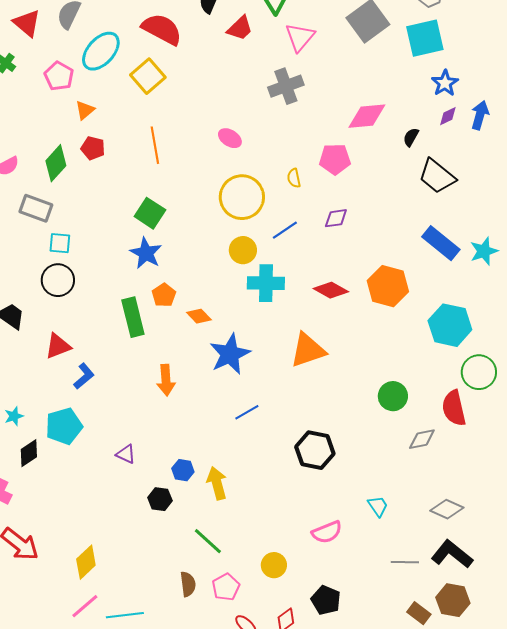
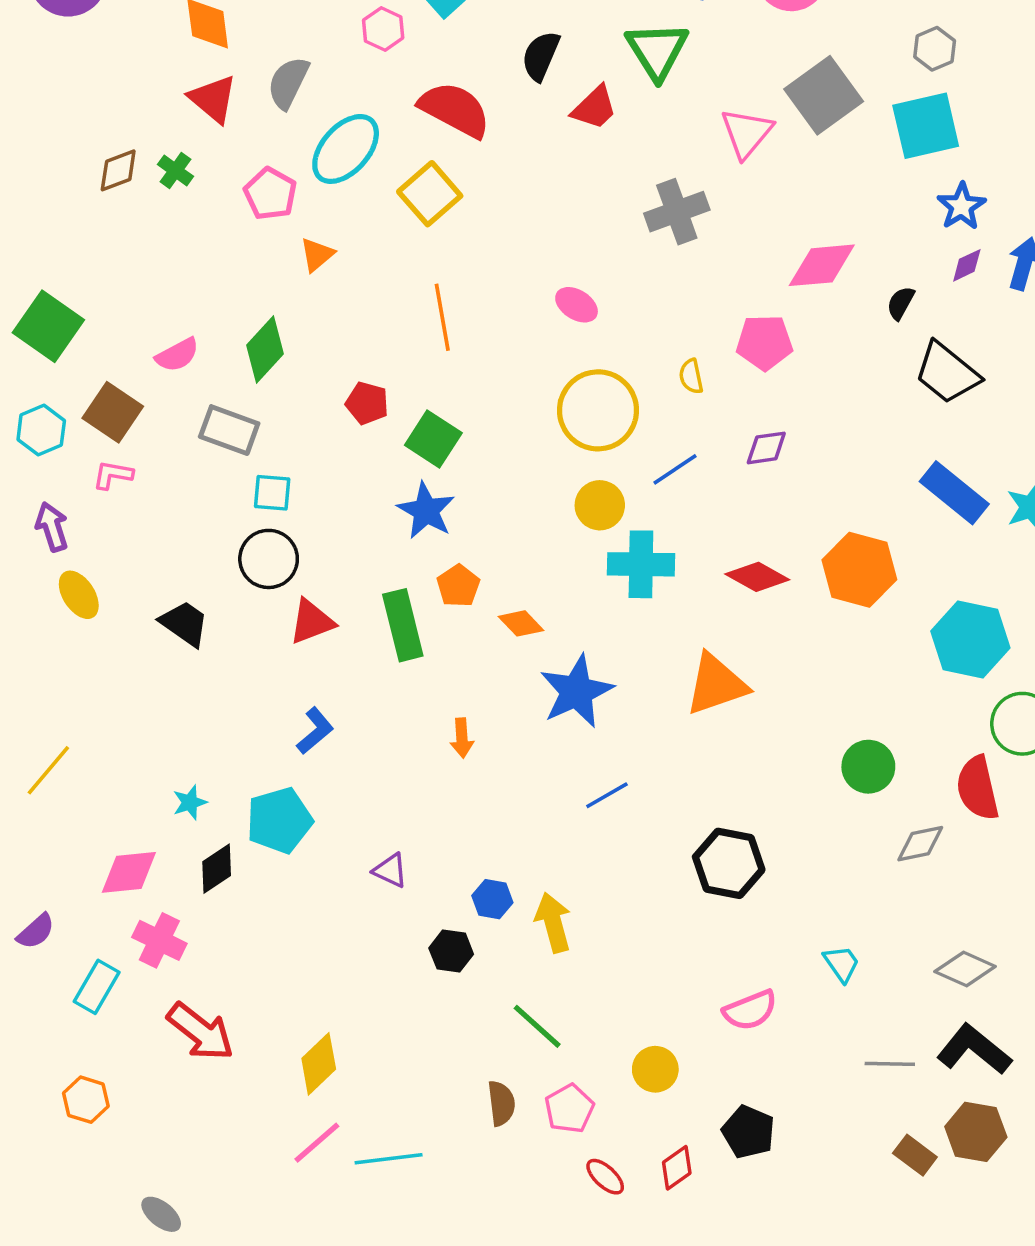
pink triangle: (300, 37) -> (747, 133), moved
red pentagon: (93, 148) -> (367, 403), moved
red triangle: (58, 346) -> (312, 622), moved
orange arrow: (166, 380) -> (462, 738), size x0.7

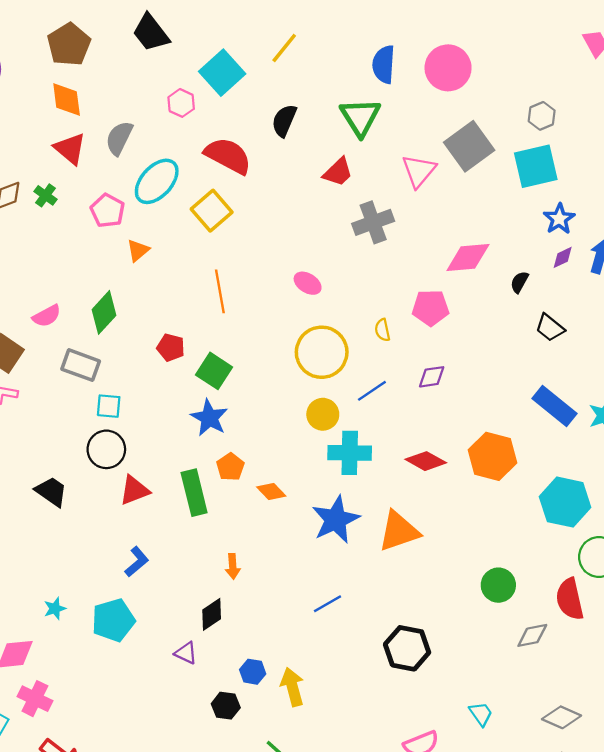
red trapezoid: (594, 108) -> (338, 172), moved
black trapezoid: (947, 373) -> (550, 328), size x0.7
blue star: (577, 691) -> (336, 520), moved
black diamond: (217, 869) -> (212, 614), moved

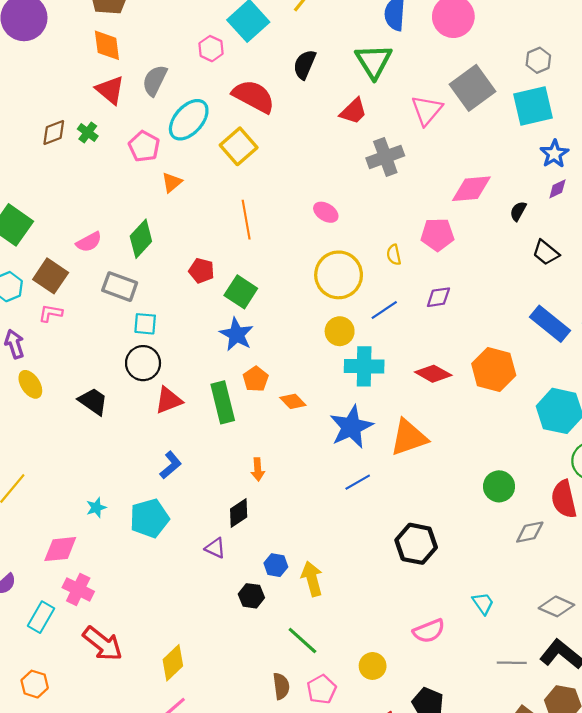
blue line: (327, 604) -> (358, 482), moved

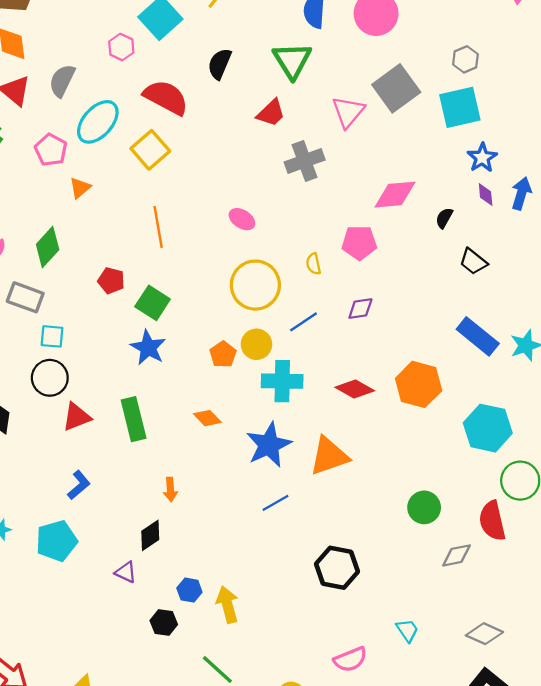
purple diamond: (557, 189) -> (486, 195), turned -70
orange pentagon: (256, 379) -> (223, 354), moved

